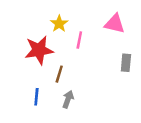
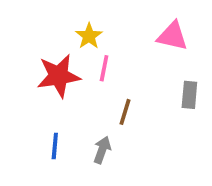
pink line: (79, 40) -> (104, 68), moved
brown line: (59, 74) -> (125, 112), moved

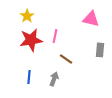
yellow star: (89, 36) -> (27, 16), moved
brown line: (125, 112) -> (66, 59), turned -72

